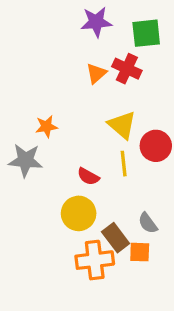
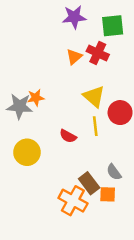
gray star: (25, 160) -> (20, 106), moved
yellow circle: (79, 213) -> (27, 152), moved
orange cross: (95, 260) -> (73, 201), turned 36

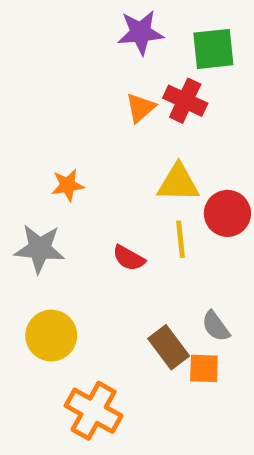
yellow triangle: (94, 96) -> (178, 183), turned -40
gray star: (20, 106) -> (40, 249), moved
yellow circle: (27, 152) -> (51, 336), moved
orange cross: (73, 201) -> (94, 411), moved

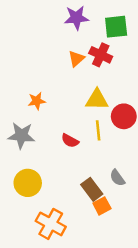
orange square: (204, 368) -> (102, 206), moved, turned -30

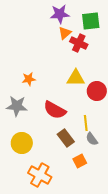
orange triangle: (76, 59) -> (65, 33), moved
yellow line: (98, 130) -> (86, 123), moved
red semicircle: (70, 141) -> (55, 110), size x1.6
brown rectangle: (92, 189) -> (66, 138), moved

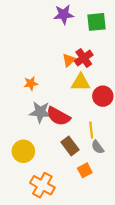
orange triangle: (65, 33) -> (69, 60), moved
red cross: (79, 43) -> (84, 58), moved, turned 30
gray star: (17, 106) -> (40, 112), moved

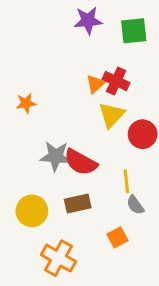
red cross: (84, 58) -> (116, 81), turned -30
yellow triangle: (81, 82) -> (112, 115), turned -48
orange star: (31, 83) -> (26, 103), moved
brown rectangle: (70, 146) -> (78, 204), moved, turned -66

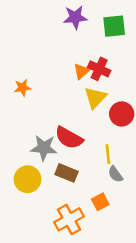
gray star: (56, 156) -> (44, 148), moved
brown rectangle: (78, 204) -> (66, 173), turned 35
orange cross: (58, 258) -> (69, 219), moved, turned 32

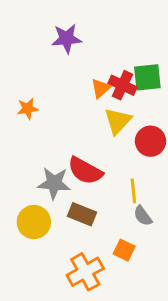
purple star: (75, 17) -> (67, 39), moved
green square: (114, 26) -> (147, 77), moved
orange square: (100, 202) -> (124, 250), turned -36

